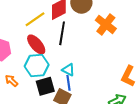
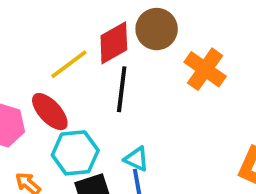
red ellipse: (36, 44) -> (50, 112), moved

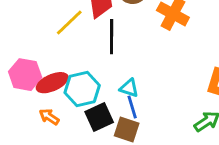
red ellipse: (50, 112) -> (52, 83), moved, turned -64

